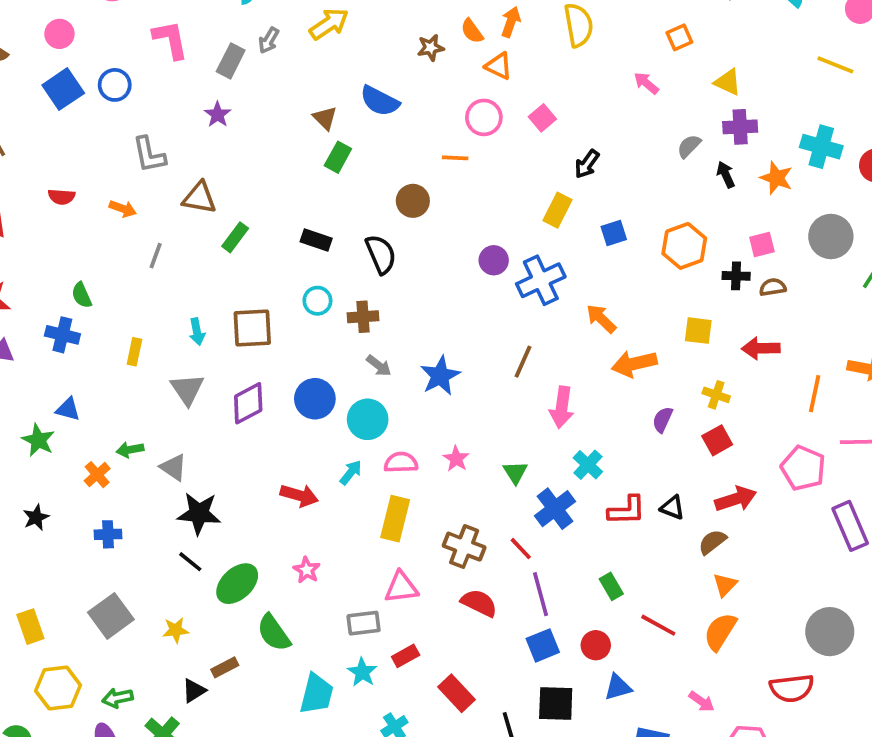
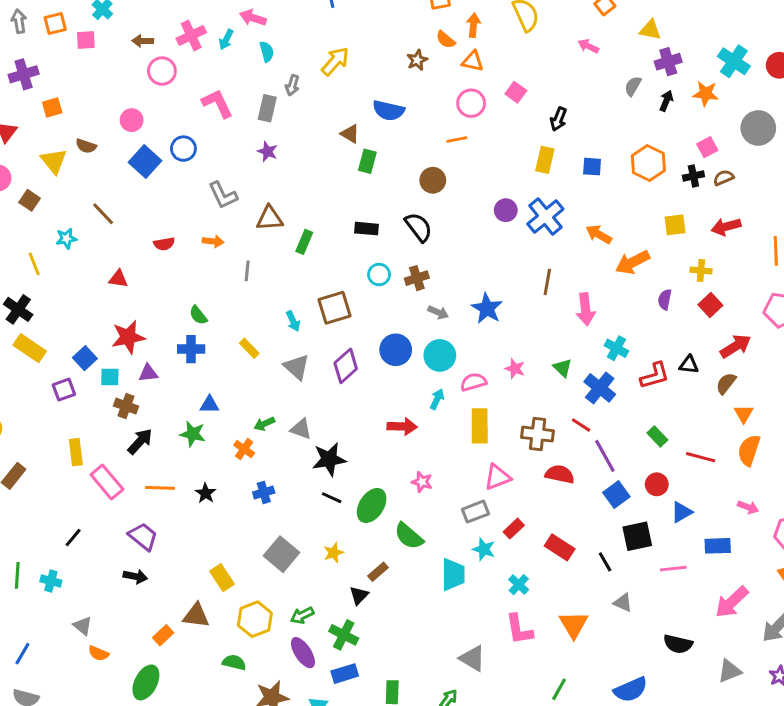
cyan cross: (821, 147) -> (734, 61), turned 32
black arrow: (726, 175) -> (666, 101), turned 60
blue square: (614, 233) -> (592, 167), turned 36
yellow rectangle: (134, 352) -> (249, 348), turned -42

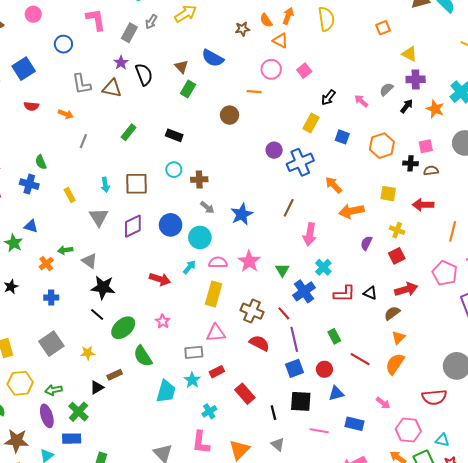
pink arrow: (588, 46) -> (361, 101), moved
blue square: (145, 162) -> (24, 69), moved
brown triangle: (270, 218) -> (112, 88), moved
black semicircle: (419, 227) -> (144, 74), moved
pink star: (515, 369) -> (249, 261), size x1.5

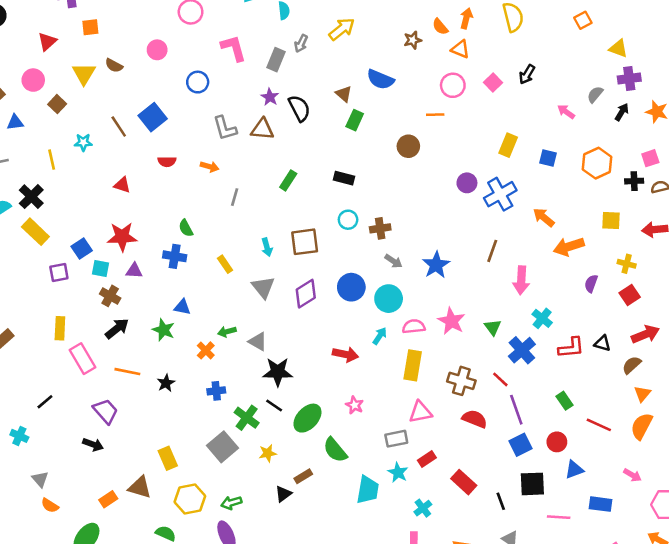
black arrow: (328, 98) -> (527, 74), moved
green cross: (78, 412) -> (247, 418), moved

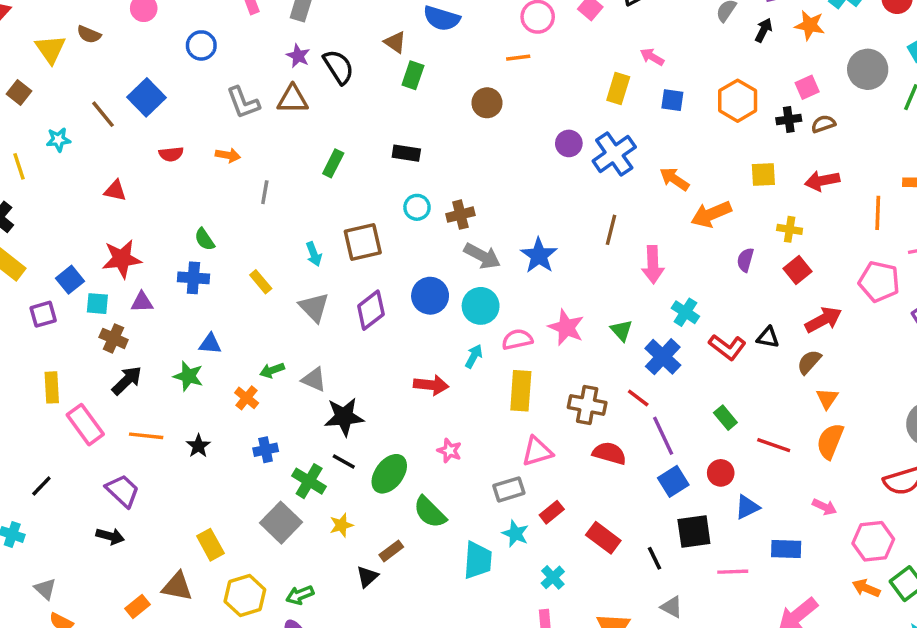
pink arrow: (566, 112) -> (652, 57), moved
gray arrow: (393, 261) -> (482, 256), size x1.5
red L-shape: (571, 348) -> (727, 347), turned 48

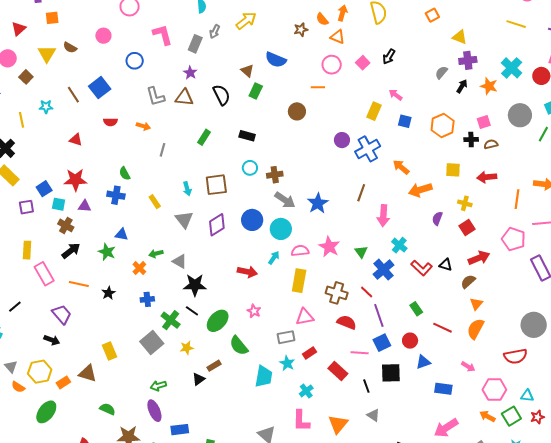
black semicircle: (338, 67) -> (221, 95), moved
pink line: (733, 572) -> (360, 353), moved
yellow hexagon: (245, 596) -> (40, 372), moved

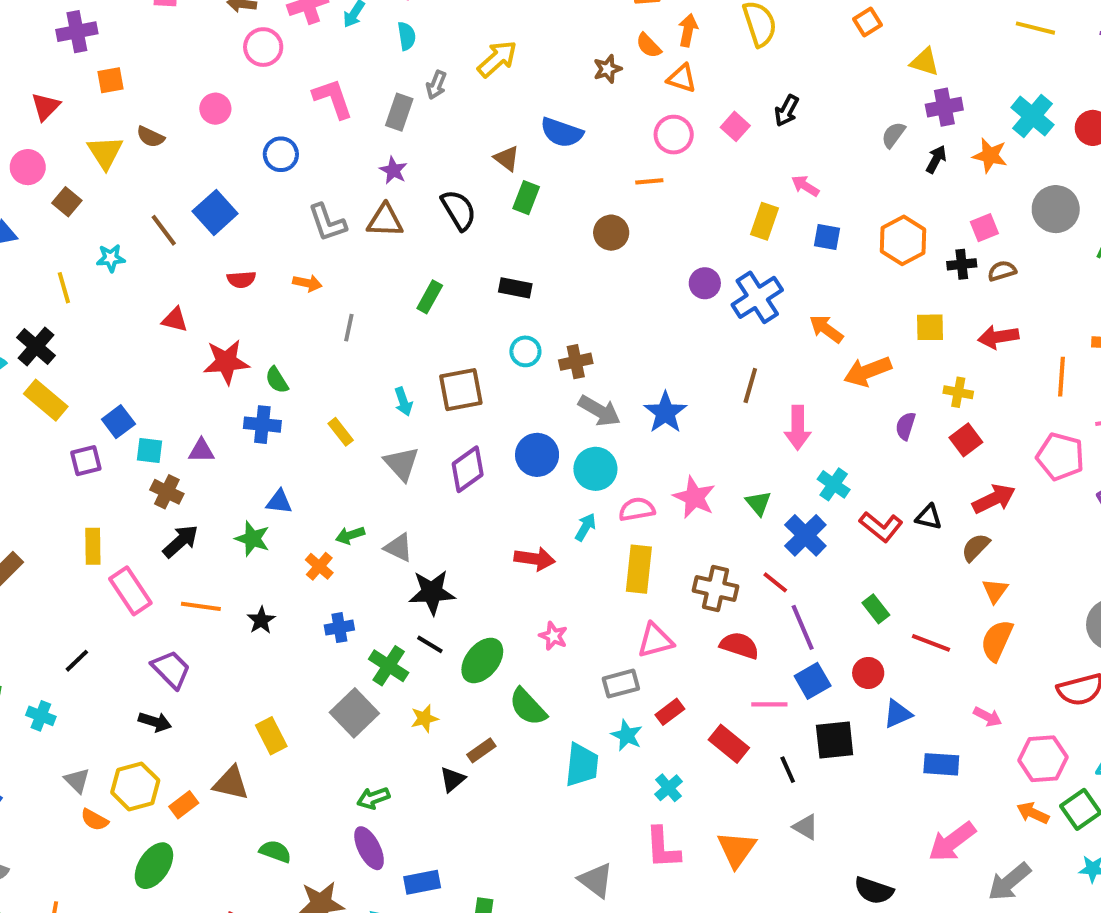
red star: (75, 180) -> (226, 362), moved

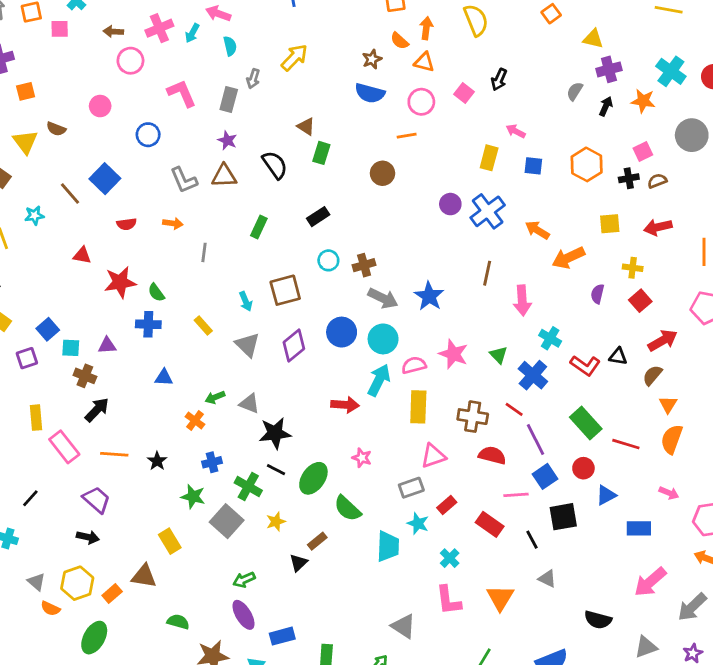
blue semicircle: (562, 132) -> (370, 93), moved
black rectangle: (515, 288) -> (318, 217), turned -40
cyan arrow: (585, 527) -> (379, 380), size x1.6
green star: (252, 539) -> (193, 497), moved
green rectangle: (876, 609) -> (586, 423), size x1.6

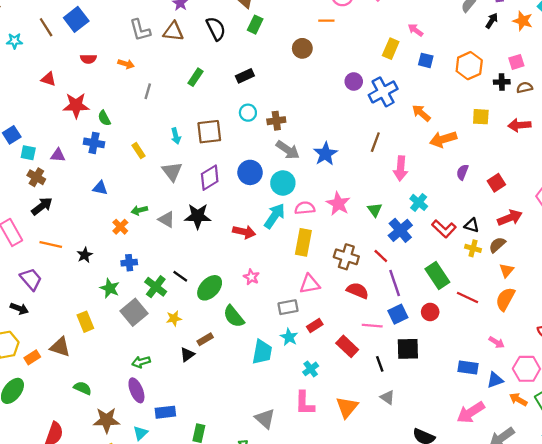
yellow cross: (633, 268) -> (473, 248), moved
black star: (275, 433) -> (198, 216), moved
blue triangle: (606, 495) -> (495, 380), moved

